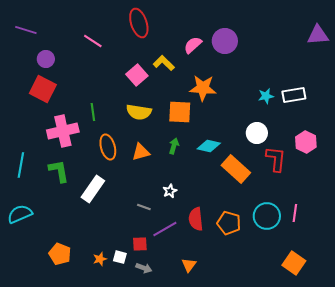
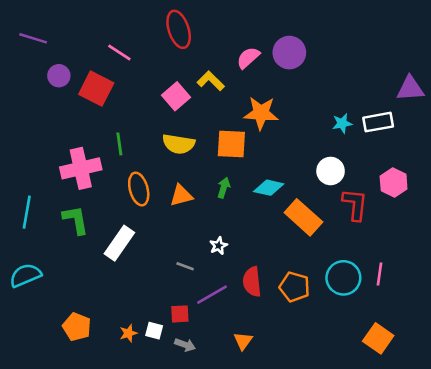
purple triangle: (318, 35) -> (410, 89), moved
red square: (43, 89) -> (96, 89), moved

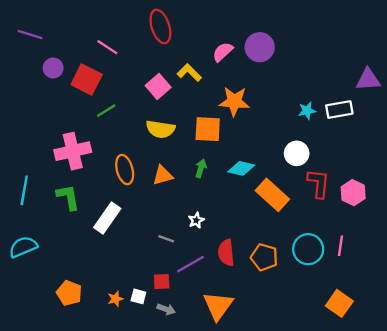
green line: (119, 144) -> (106, 111), moved, turned 66
pink hexagon: (394, 183) -> (353, 193), moved
orange triangle: (243, 341) -> (218, 306), size x1.8

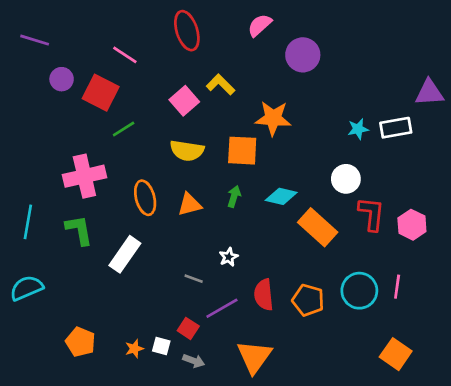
pink semicircle: (223, 52) -> (260, 25), moved
red square: (162, 281) -> (188, 328), turned 36

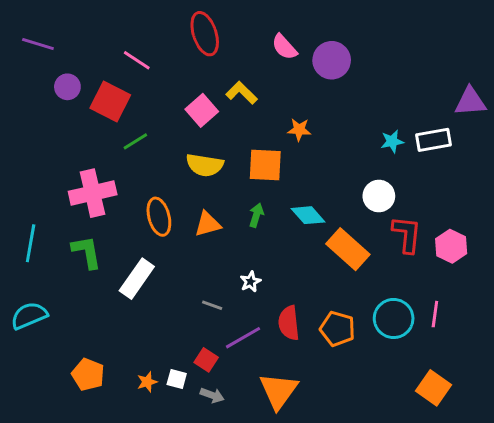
pink semicircle: (260, 25) -> (284, 47), moved, turned -90
orange star: (273, 118) -> (299, 130), size x0.6
cyan diamond: (281, 196) -> (308, 215), turned 36

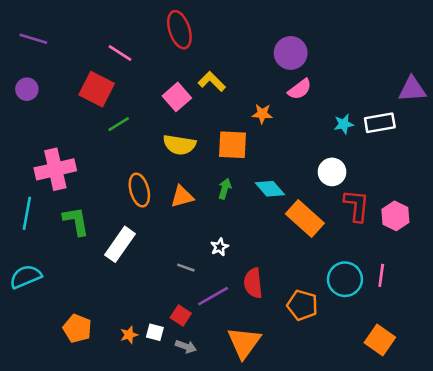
pink semicircle: (284, 47) -> (300, 89), moved, turned -85
purple circle: (67, 87) -> (27, 89), moved
pink cross: (93, 193) -> (55, 169), moved
orange pentagon: (338, 329) -> (302, 305), moved

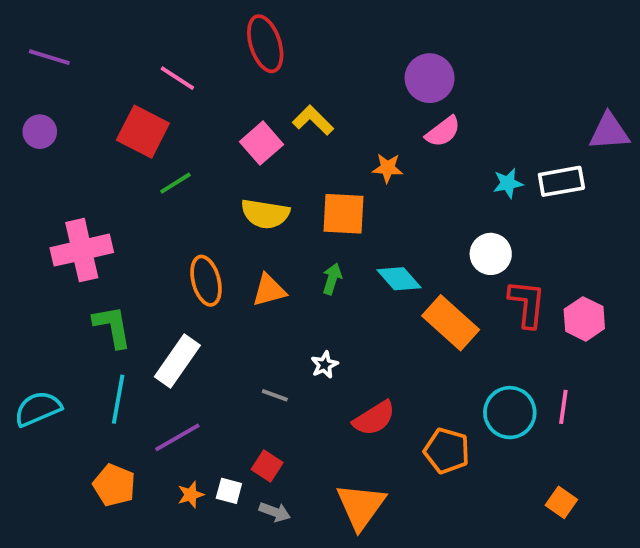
cyan line: (27, 213) -> (118, 399), moved
red semicircle: (253, 283) -> (374, 418), turned -116
purple line: (213, 296) -> (177, 437), moved
orange square: (380, 340) -> (561, 502), size x0.7

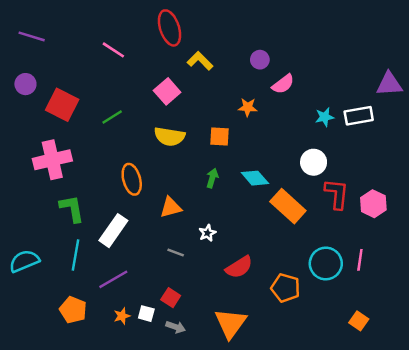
purple circle: (430, 78) -> (260, 60), moved, size x0.6
yellow L-shape: (313, 120) -> (200, 61), moved
red square: (143, 132) -> (62, 105), moved
orange square: (344, 214) -> (220, 137), size x0.7
orange triangle: (269, 290) -> (171, 207), moved

